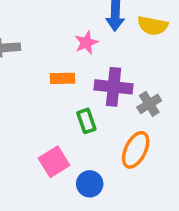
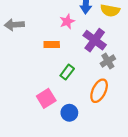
purple cross: (114, 87) -> (95, 40), moved, turned 30
green rectangle: (86, 121) -> (67, 72), turned 56

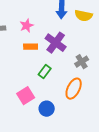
pink star: (67, 21) -> (27, 26), moved
purple cross: (95, 40) -> (56, 43), moved

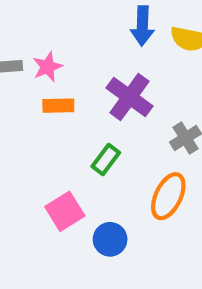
pink star: (27, 26) -> (48, 67), moved
orange rectangle: (31, 47) -> (58, 106), moved

